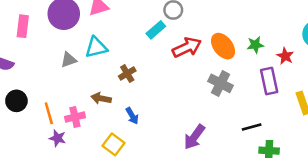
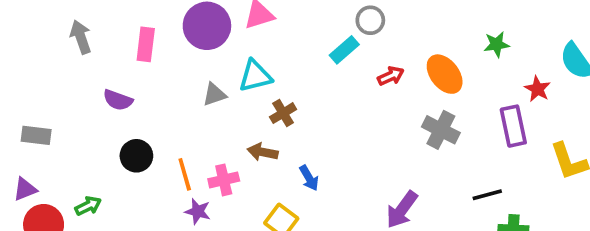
green star: (255, 45) -> (497, 44), moved
red arrow: (187, 47) -> (391, 76), size x0.6
brown cross: (127, 73) -> (283, 113), moved

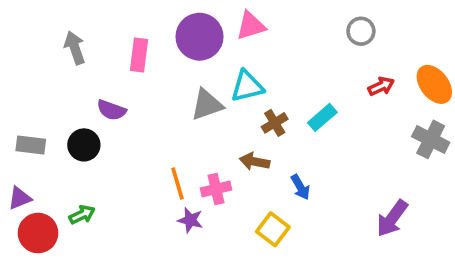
cyan rectangle: (344, 50) -> (322, 117), moved
gray triangle: (214, 95) -> (207, 105), size x1.4
black circle: (136, 156) -> (84, 145), moved

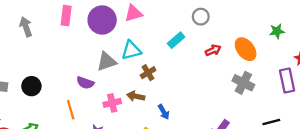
pink rectangle: (139, 55) -> (66, 16), moved
purple semicircle: (111, 110) -> (85, 83), moved
cyan rectangle: (322, 117) -> (176, 40), moved
orange line: (177, 183) -> (71, 110), moved
pink cross: (216, 189) -> (112, 103), moved

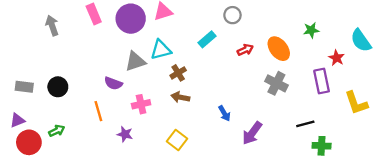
pink rectangle: (66, 16) -> (94, 14), turned -30
brown arrow: (136, 96) -> (180, 97), moved
blue arrow: (164, 112) -> (224, 113), moved

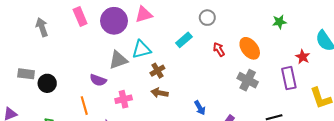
green star: (311, 30) -> (279, 22), moved
red arrow: (245, 50) -> (219, 49), turned -96
gray rectangle: (24, 87) -> (26, 74), moved

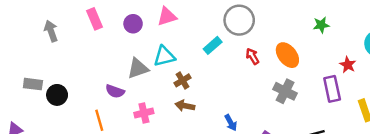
gray circle: (207, 18) -> (239, 20), size x1.6
purple circle: (114, 21) -> (133, 24), size x0.6

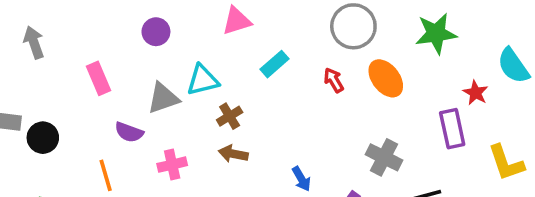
pink triangle: (167, 17) -> (237, 21), moved
pink rectangle: (94, 19) -> (98, 78), moved
gray circle: (239, 20) -> (353, 26), moved
green star: (321, 25) -> (436, 33), size x1.6
gray cross: (285, 91) -> (384, 157), moved

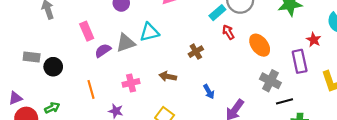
cyan rectangle: (274, 64) -> (217, 13), moved
orange ellipse: (386, 78) -> (260, 45), moved
brown cross: (230, 116) -> (196, 52), moved
purple semicircle: (129, 132) -> (103, 51), moved, turned 126
gray cross: (384, 157) -> (270, 81), moved

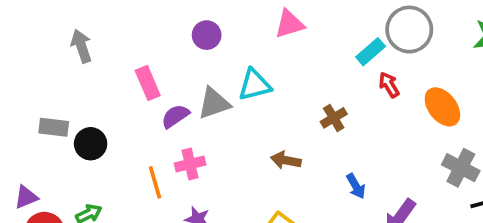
pink cross: (131, 83) -> (190, 164), moved

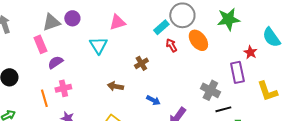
pink triangle: (290, 24) -> (117, 22), moved
cyan triangle: (255, 85) -> (98, 45), turned -48
gray triangle: (214, 103) -> (51, 22), moved
orange ellipse: (442, 107) -> (198, 40), moved
blue arrow: (356, 186) -> (153, 100), turned -32

